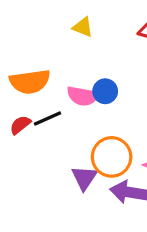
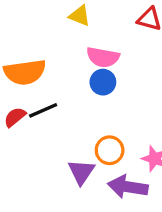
pink semicircle: (83, 96) -> (103, 57), moved
orange circle: (112, 157) -> (110, 150), size x0.7

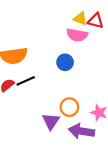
yellow triangle: (80, 16) -> (80, 19), moved
pink semicircle: (103, 57) -> (77, 35), moved

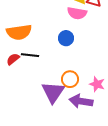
black line: (26, 81) -> (30, 55), turned 30
purple triangle: (51, 121) -> (53, 92), size x1.4

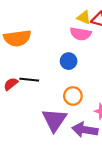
orange semicircle: (19, 32) -> (17, 38), moved
orange circle: (70, 79) -> (73, 96), moved

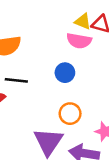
black line: (29, 80) -> (16, 80), moved

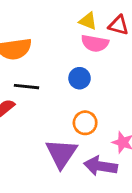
yellow triangle: (83, 21) -> (88, 21), moved

